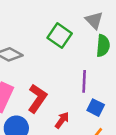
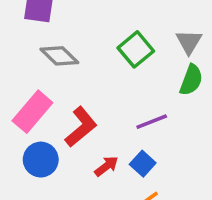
purple line: (84, 81) -> (152, 122), turned 50
blue square: (96, 108) -> (143, 164), moved

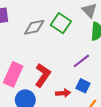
gray diamond: (59, 56) -> (34, 27), moved, turned -40
red arrow: (106, 166) -> (63, 93), turned 48

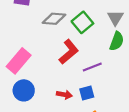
red L-shape: (43, 75) -> (69, 52), moved
blue square: (83, 86) -> (87, 93), turned 32

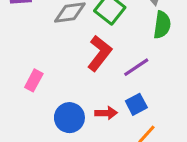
pink rectangle: (19, 61) -> (34, 80), size x0.6
blue circle: (24, 90) -> (69, 118), moved

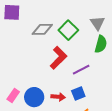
pink rectangle: (34, 80) -> (13, 95), moved

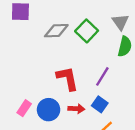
red L-shape: (58, 58) -> (67, 78), moved, turned -55
purple line: (81, 70) -> (102, 76), turned -30
blue square: (78, 93) -> (100, 104), turned -32

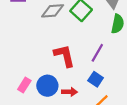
red arrow: (76, 109) -> (69, 92), moved

